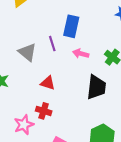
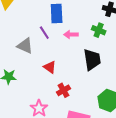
red triangle: (48, 83) -> (50, 67), turned 32
red cross: (44, 111) -> (63, 90), moved, turned -32

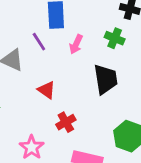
pink arrow: (71, 35) -> (76, 44), turned -64

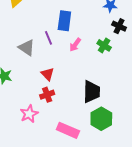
black trapezoid: (106, 79) -> (92, 92), moved
red cross: (66, 122) -> (47, 95), moved

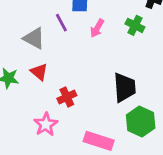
red triangle: (48, 74) -> (39, 72), moved

